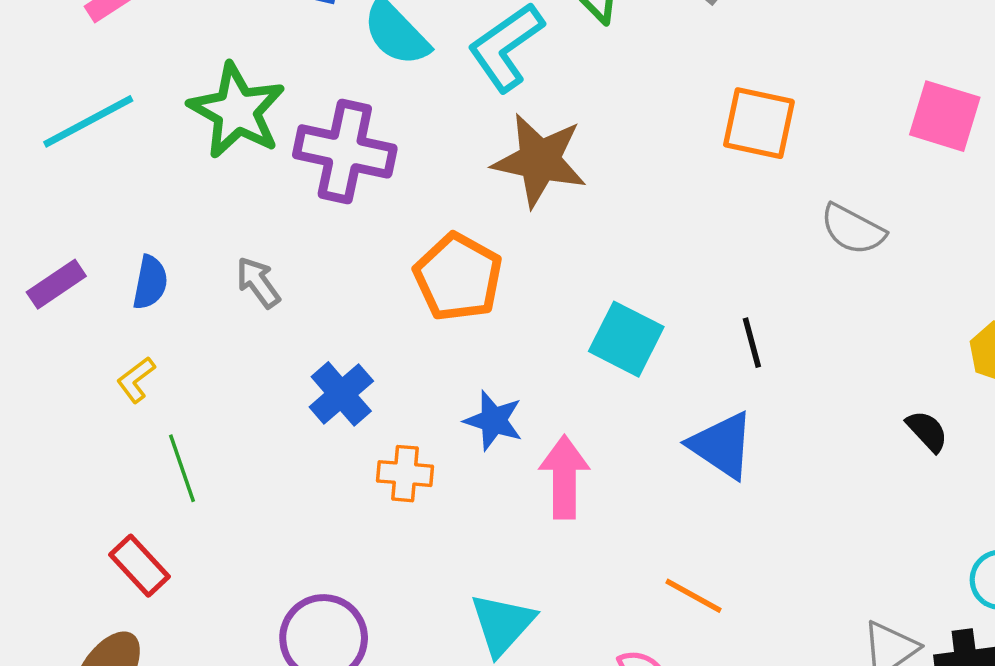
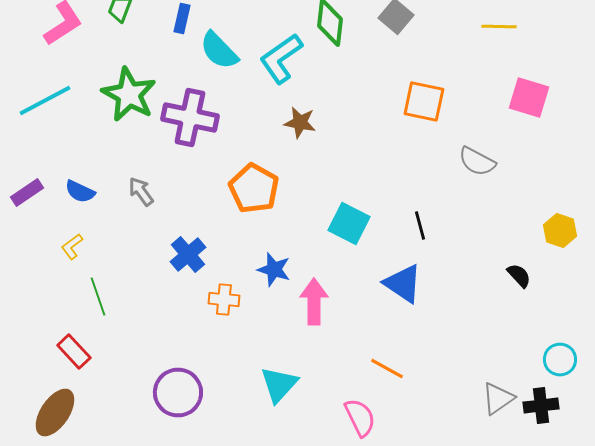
brown star: (539, 160) -> (300, 122), size x0.6
blue semicircle: (150, 282) -> (80, 192), turned 104

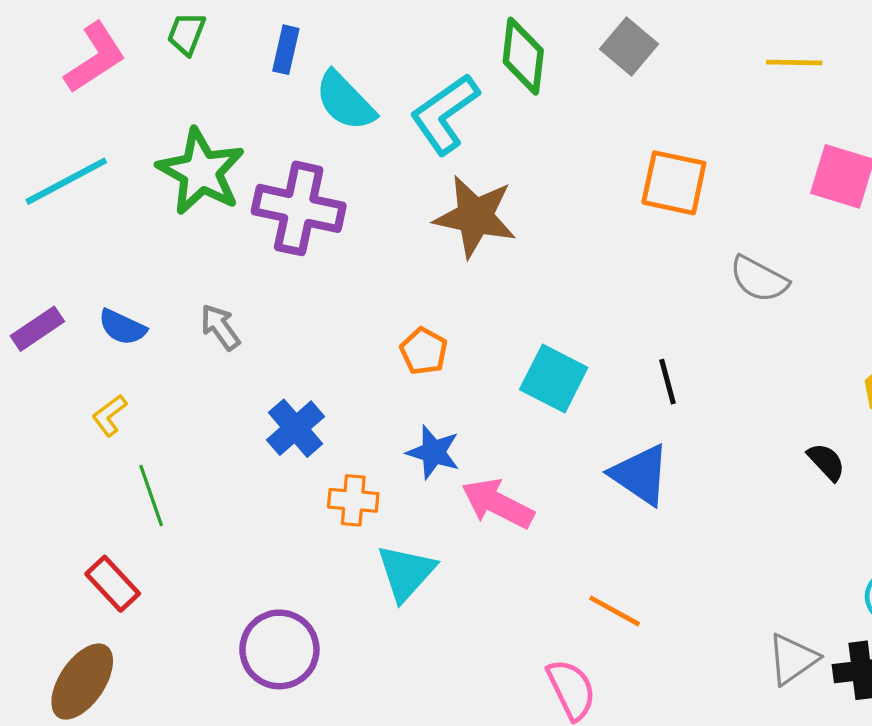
brown star: (300, 122) -> (475, 216), size x1.6
orange pentagon: (254, 188) -> (424, 351), moved, size x0.6
pink arrow: (314, 302) -> (498, 504), turned -63
cyan triangle: (279, 384) -> (406, 572), moved

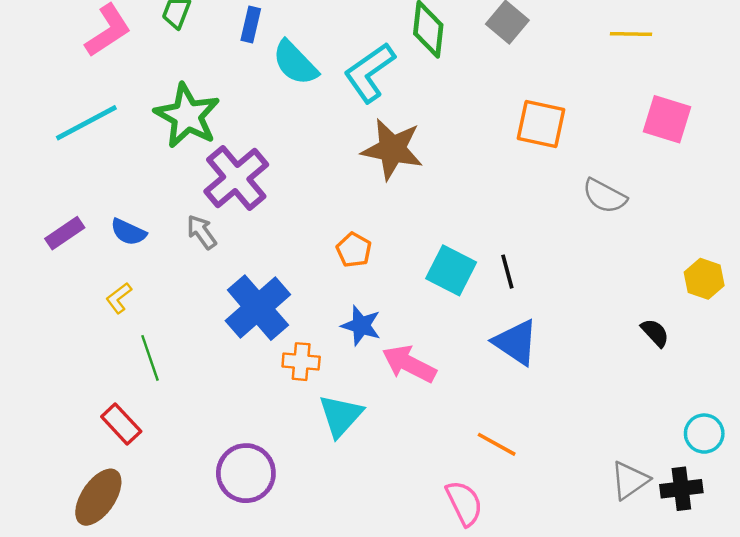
purple cross: (299, 208) -> (236, 178), moved, turned 38
black line: (668, 382) -> (507, 272), moved
blue cross: (295, 428) -> (258, 308), size x1.5

